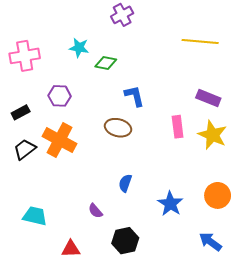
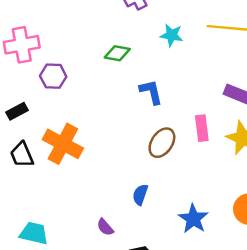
cyan star: (79, 48) -> (172, 35), moved
purple hexagon: (60, 96) -> (53, 76), moved
brown ellipse: (118, 128) -> (162, 143), moved, turned -70
black trapezoid: (25, 149) -> (22, 155), turned -75

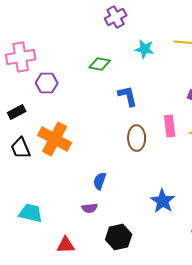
brown ellipse: (162, 143) -> (137, 138), turned -35
blue semicircle: (140, 195) -> (100, 181), moved
purple semicircle: (105, 227) -> (90, 208), turned -56

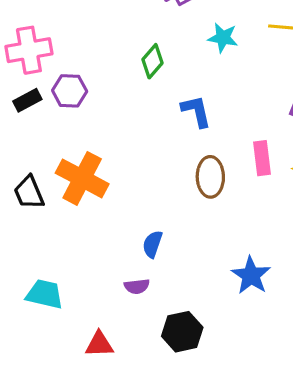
green diamond: (100, 64) -> (152, 61), turned -60
black rectangle: (17, 112) -> (27, 100), moved

